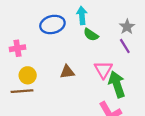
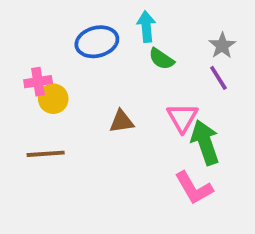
yellow circle: (28, 75) -> (53, 99), moved

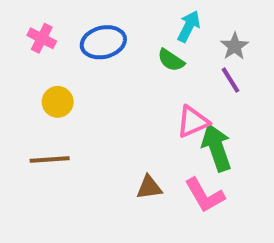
cyan arrow: (146, 27) -> (189, 26), moved, turned 32
pink cross: (38, 82) -> (42, 38), moved, turned 36
pink triangle: (182, 118) -> (193, 122), turned 36
brown triangle: (122, 122) -> (149, 187), moved

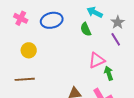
cyan arrow: (189, 26) -> (95, 12), turned -91
green semicircle: (171, 60) -> (86, 29), turned 32
green arrow: (217, 148) -> (109, 73), size x0.6

